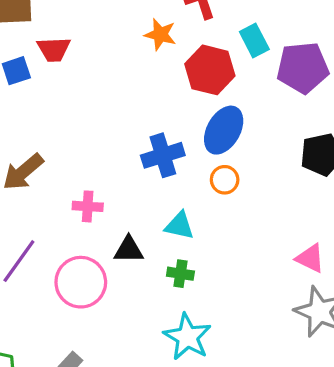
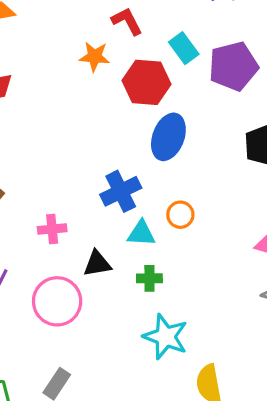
blue cross: (163, 155) -> (121, 191), moved
orange circle: (225, 180) -> (180, 215), moved

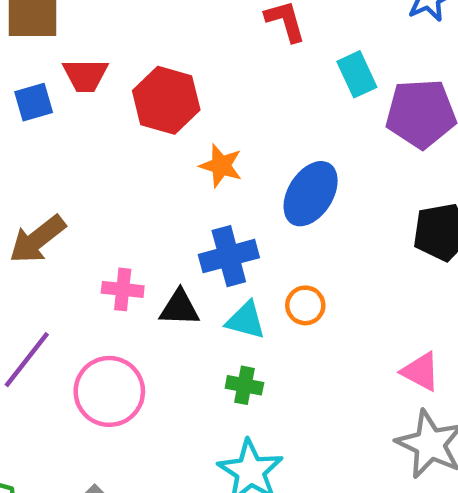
orange star: (95, 57) -> (221, 166), moved
red hexagon: (146, 82) -> (166, 100), moved
black triangle: (97, 264) -> (179, 308), moved

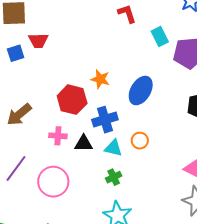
red hexagon: (166, 100) -> (72, 100), moved
green cross: (244, 385) -> (114, 177), turned -35

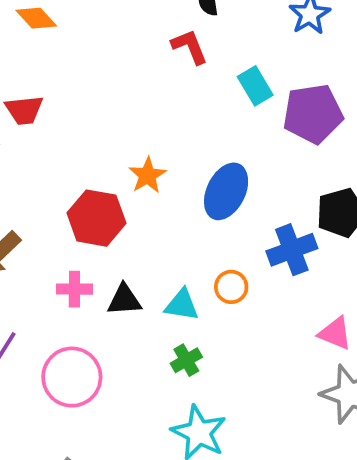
orange star: (100, 79) -> (147, 175), turned 30
blue cross: (105, 120) -> (292, 250), moved

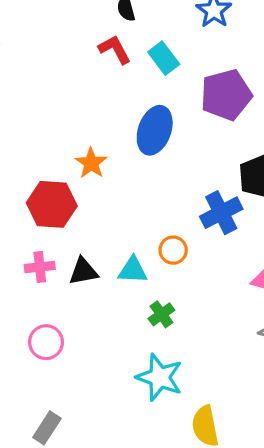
cyan rectangle: (255, 86) -> (164, 58), moved
blue ellipse: (226, 191) -> (155, 130), moved
green cross: (186, 360) -> (161, 314), moved
pink circle: (72, 377) -> (46, 342), size x0.7

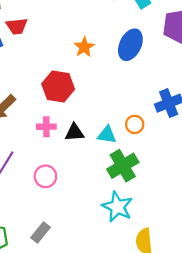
orange star: (91, 163) -> (84, 47), moved
green cross: (161, 314) -> (123, 166), size x1.8

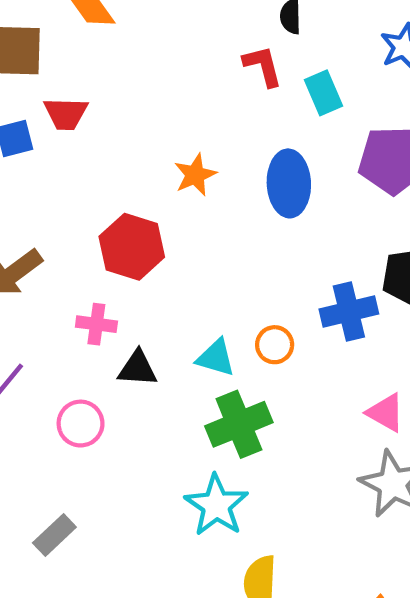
blue ellipse: (130, 45) -> (289, 183), turned -36
black triangle: (75, 132) -> (138, 368), moved

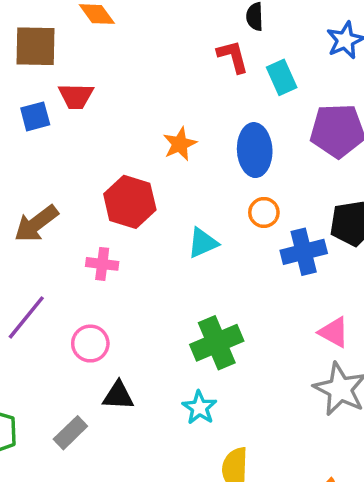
orange circle: (275, 345) -> (264, 212), moved
cyan triangle: (216, 358) -> (203, 243), moved, turned -40
black triangle: (138, 368) -> (118, 396), moved
cyan star: (216, 505) -> (199, 408), size x0.7

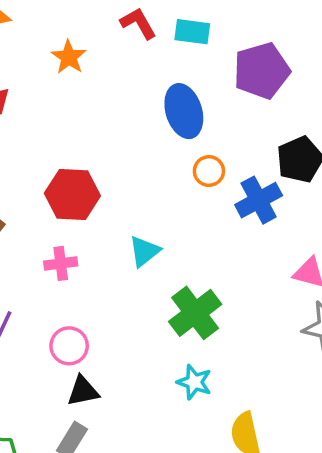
cyan rectangle: (282, 77) -> (192, 32), turned -44
orange star: (180, 144) -> (69, 57), moved
cyan triangle: (203, 243) -> (144, 251), moved
black triangle: (118, 396) -> (83, 391), moved

